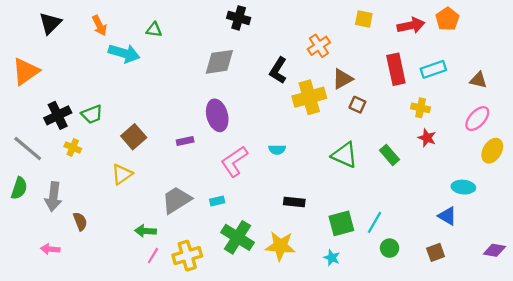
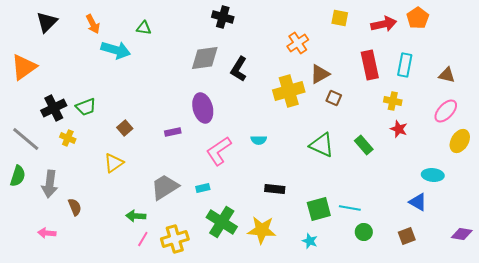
cyan rectangle: (433, 69) -> (405, 65), turned -60
black L-shape: (278, 70) -> (239, 69), moved
brown square: (134, 137) -> (125, 128), size x0.7
cyan line: (375, 222) -> (350, 208), turned 70

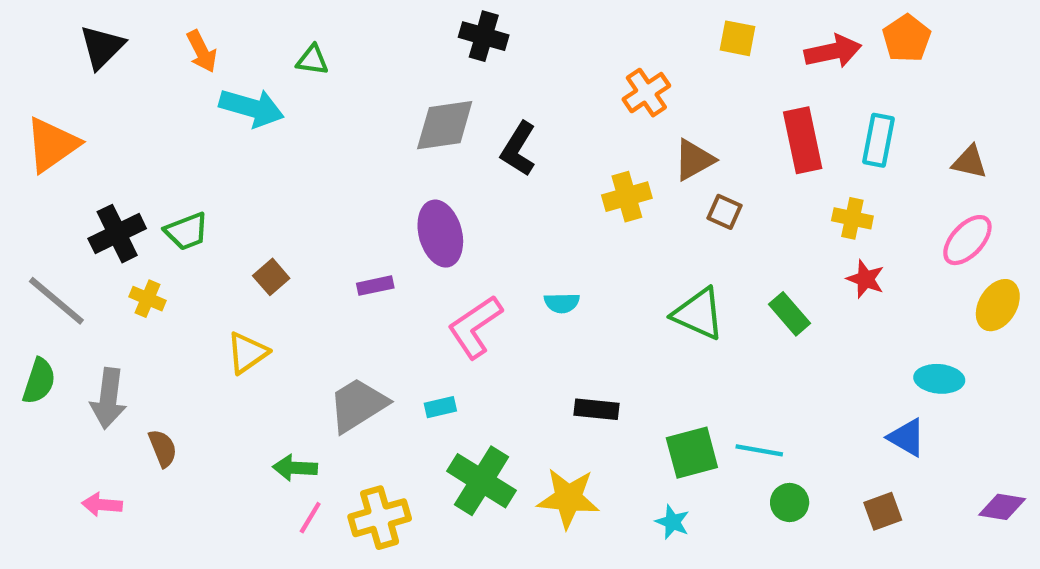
yellow cross: (289, 91) -> (627, 197), size x0.7

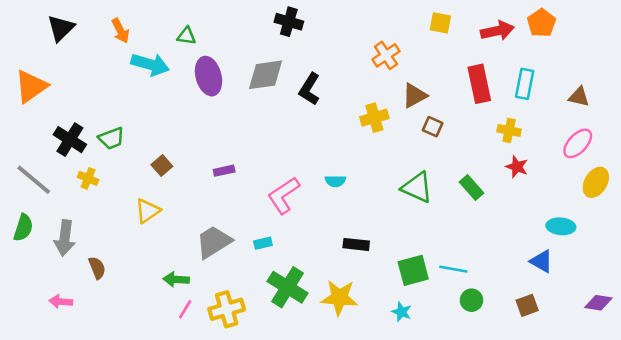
black cross: (117, 234) -> (70, 140), turned -32
purple ellipse: (440, 234) -> (209, 76), moved

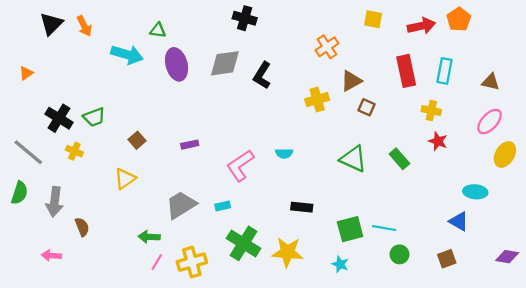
orange arrow: (120, 31) -> (84, 26), moved
orange triangle: (31, 86) -> (26, 73), size x0.5

